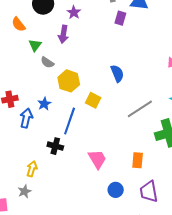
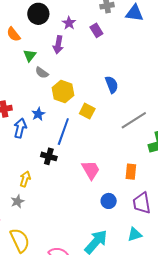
purple rectangle: (120, 18) -> (96, 30), moved, turned -48

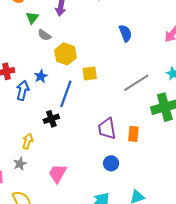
blue semicircle: (112, 85) -> (125, 33), moved
yellow square: (87, 111) -> (90, 73), turned -35
black cross: (49, 156) -> (51, 119), turned -35
pink trapezoid: (91, 170) -> (58, 174), moved, turned -120
purple trapezoid: (142, 203) -> (107, 129), moved

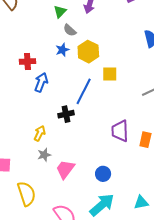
blue star: (41, 76) -> (62, 50), moved
blue circle: (111, 163) -> (103, 174), moved
gray star: (20, 164) -> (44, 155), moved

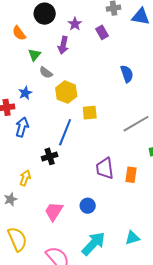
blue star: (62, 50) -> (25, 93), moved
gray star: (44, 155) -> (10, 199), moved
blue circle: (103, 174) -> (88, 206), moved

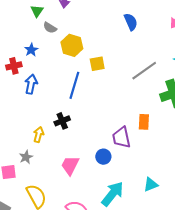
black cross: (50, 156) -> (62, 121), moved
purple trapezoid: (105, 168) -> (121, 138), moved

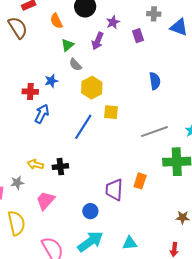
black cross: (62, 121) -> (60, 167), moved
yellow arrow: (39, 135) -> (35, 164), turned -105
blue circle: (103, 157) -> (90, 211), moved
pink trapezoid: (70, 165) -> (46, 201), moved

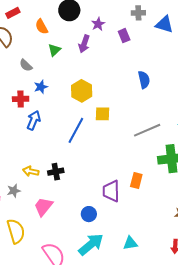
gray semicircle: (75, 65) -> (26, 65), moved

